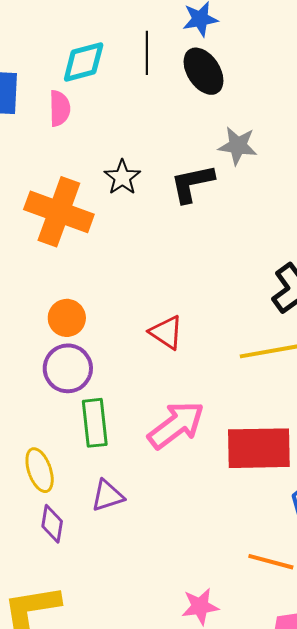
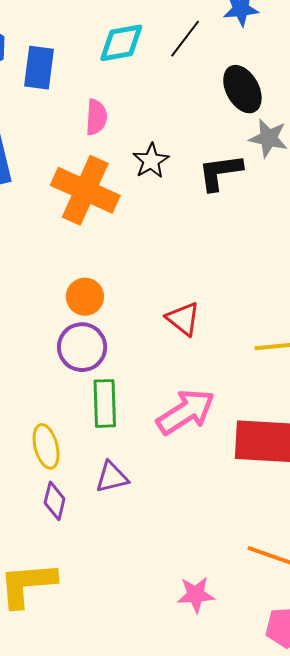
black line: (147, 53) -> (185, 39), turned 33
black ellipse: (204, 71) -> (242, 89), moved
pink semicircle: (60, 108) -> (96, 117), moved

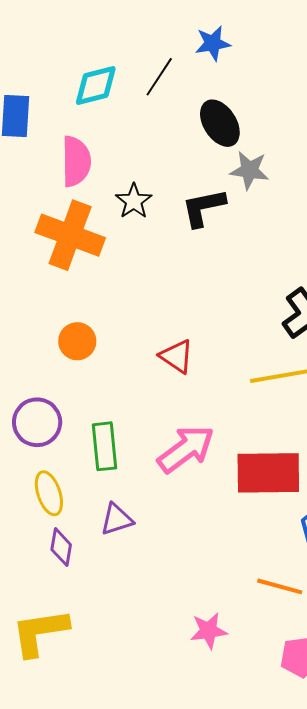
pink semicircle: (96, 117) -> (76, 161), size x1.4
purple circle: (82, 347) -> (37, 422), moved

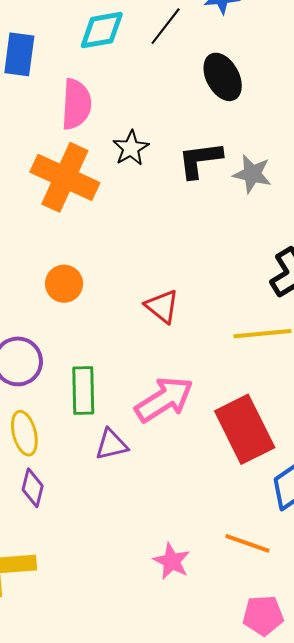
gray star: (249, 170) -> (252, 174), moved
red rectangle: (268, 473) -> (245, 429), turned 60
purple triangle: (117, 519) -> (112, 445), moved
pink star: (209, 631) -> (172, 561), moved, turned 30

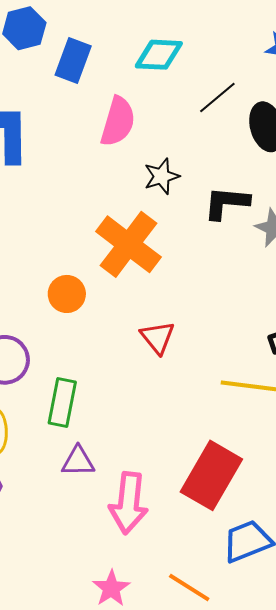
black line: (166, 26) -> (217, 97), moved
orange cross: (65, 177) -> (129, 244), moved
pink arrow: (164, 399) -> (129, 503), moved, turned 116
red rectangle: (245, 429) -> (211, 475), turned 44

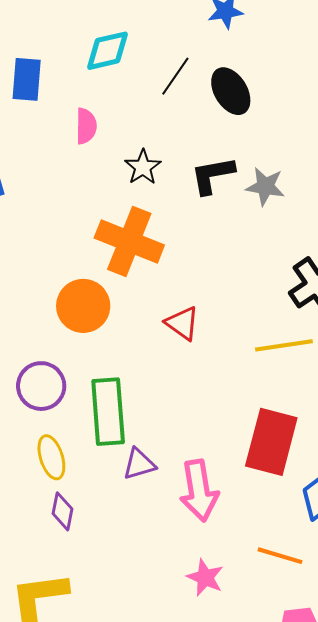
pink semicircle: (118, 122) -> (86, 126), size x0.7
orange circle: (67, 294) -> (83, 306), size x1.4
green rectangle: (62, 402) -> (108, 412), size x1.4

